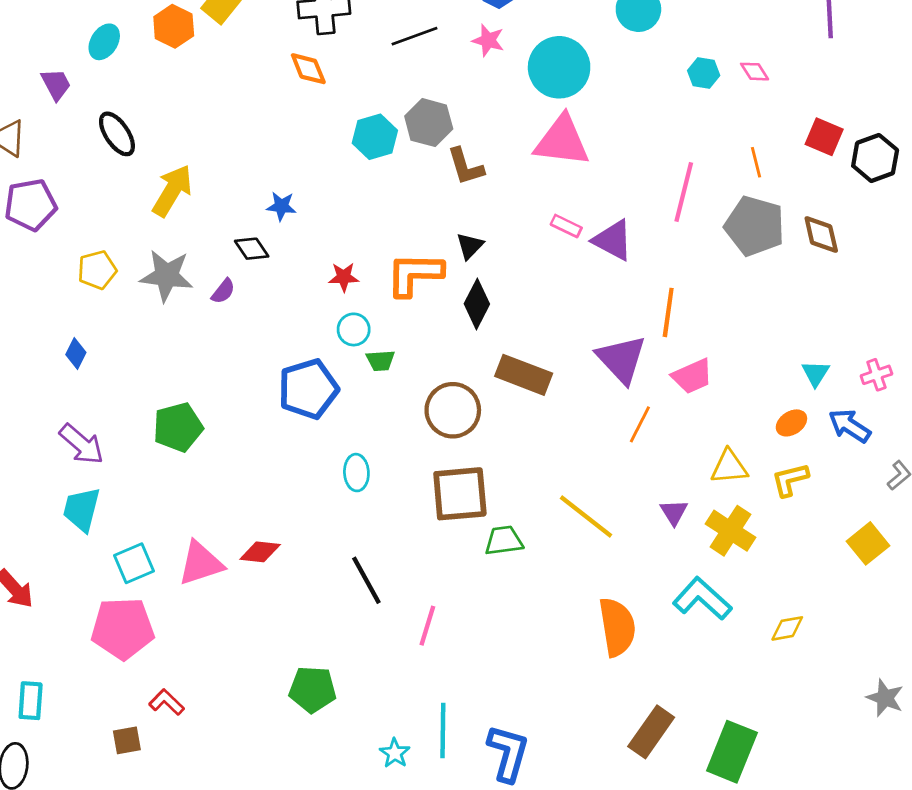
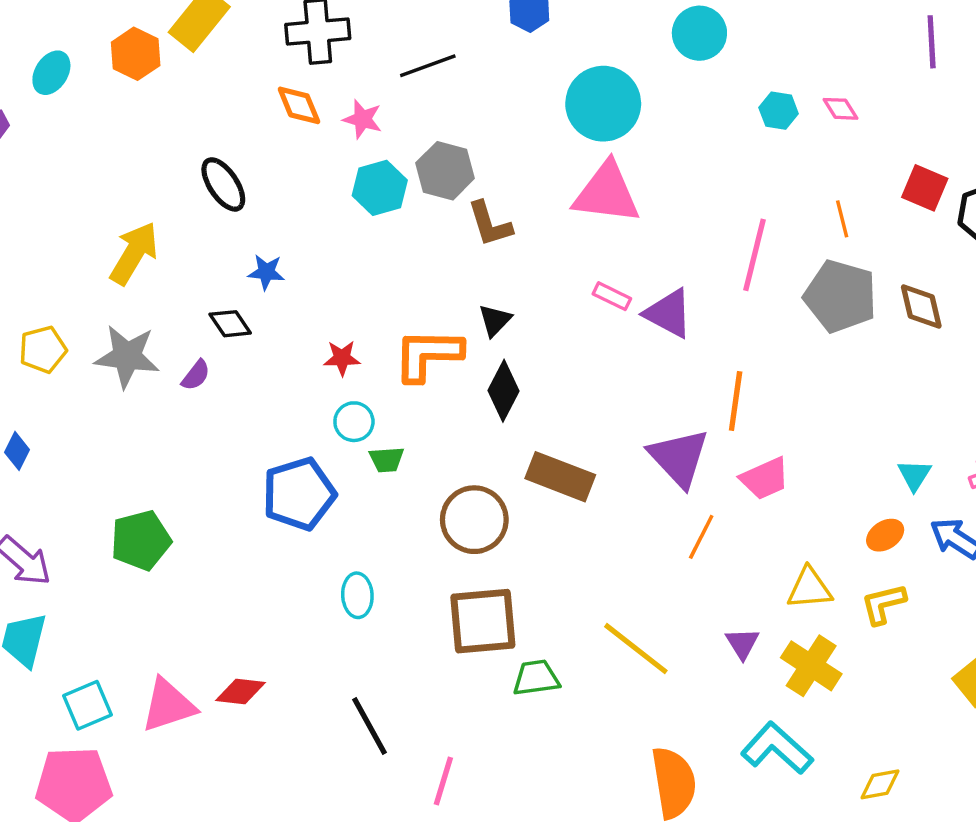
pink star: (488, 40) -> (363, 119), moved
black ellipse: (117, 134) -> (223, 184), moved

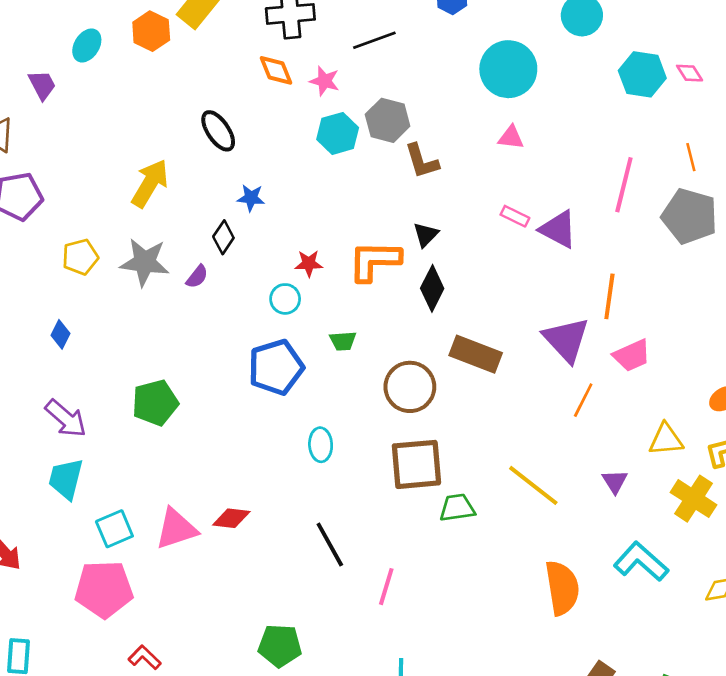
cyan hexagon: (779, 111) -> (642, 74), size x1.6
pink triangle: (607, 193) -> (511, 137), size x0.5
black diamond: (230, 324) -> (223, 237), turned 68
cyan circle: (354, 422) -> (285, 299), moved
yellow cross: (811, 666) -> (694, 499), moved

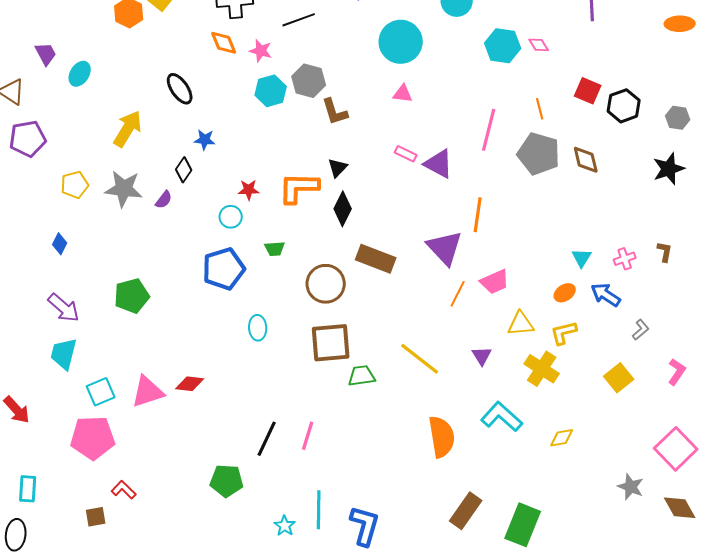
cyan ellipse: (87, 45) -> (80, 74), moved
pink trapezoid: (632, 355) -> (495, 282), moved
black line: (330, 545) -> (267, 439), moved, turned 54

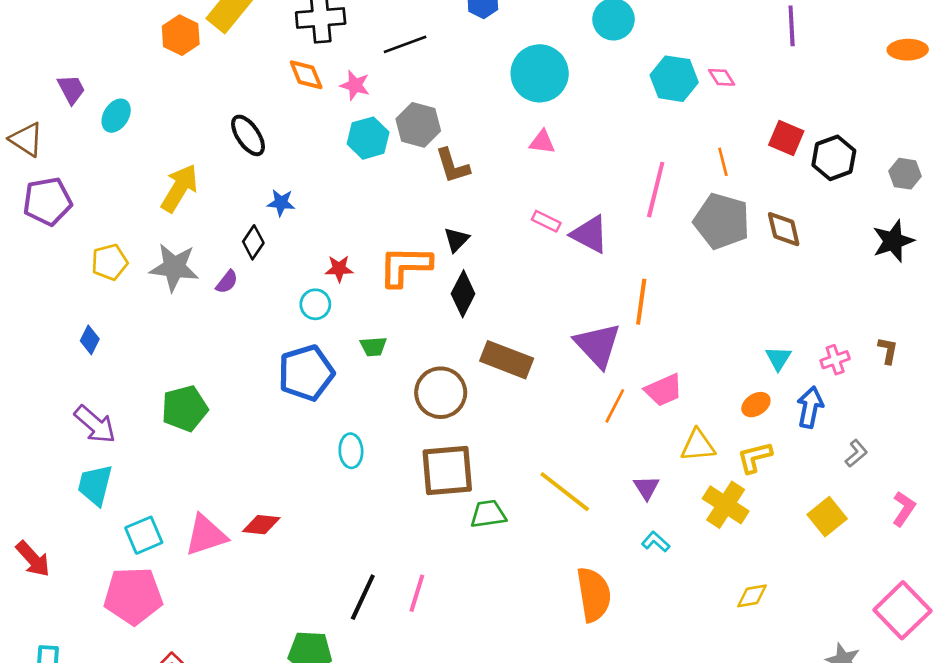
blue arrow: (606, 295) -> (810, 407), turned 68
cyan L-shape: (502, 417) -> (656, 542), moved, size x0.5

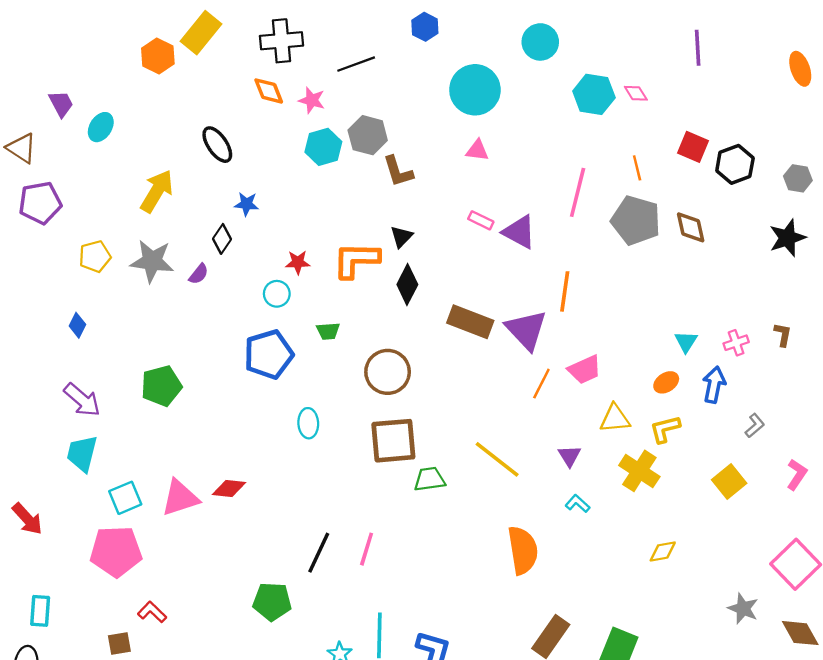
orange ellipse: (908, 50) -> (800, 69), turned 72
brown rectangle: (507, 360) -> (470, 322), moved

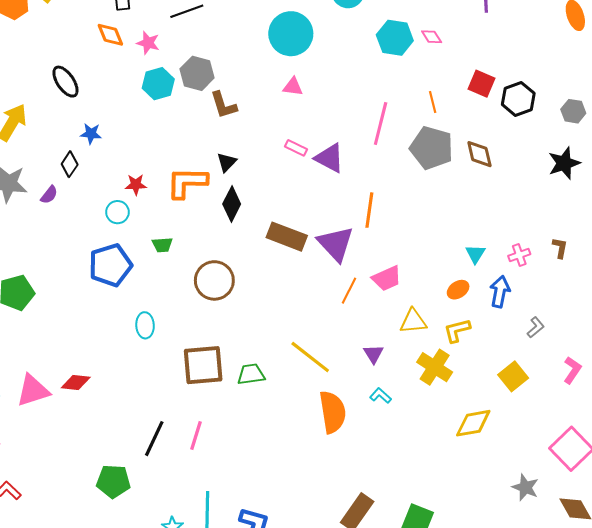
brown square: (393, 441) -> (203, 365), moved
orange semicircle: (523, 550) -> (333, 412), moved
yellow diamond: (663, 551) -> (473, 423), moved, size x1.5

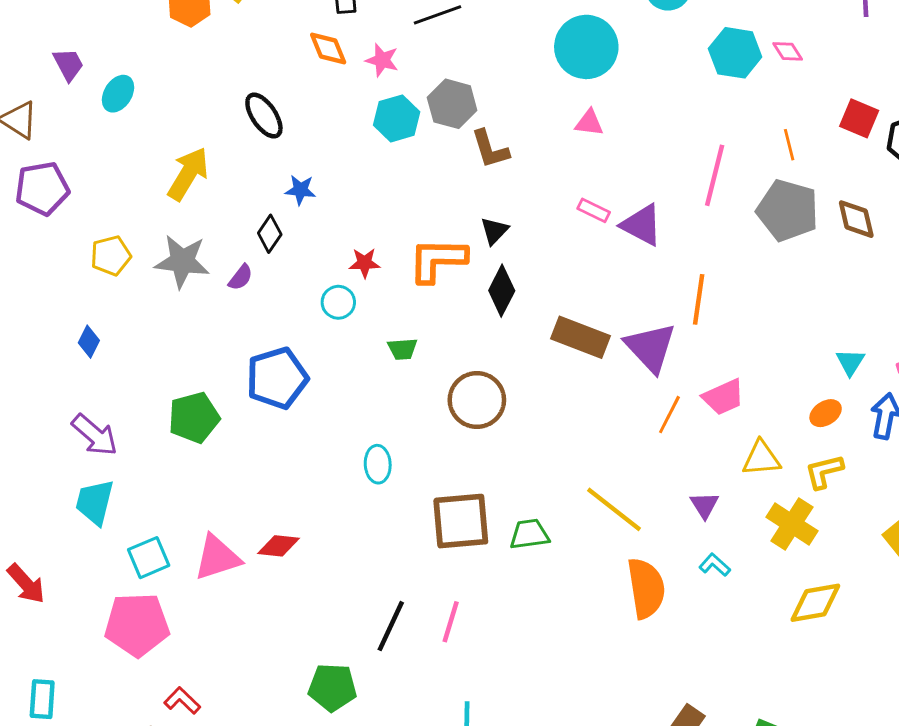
blue pentagon: (110, 265) -> (277, 378), moved
yellow diamond: (473, 423) -> (815, 603), moved

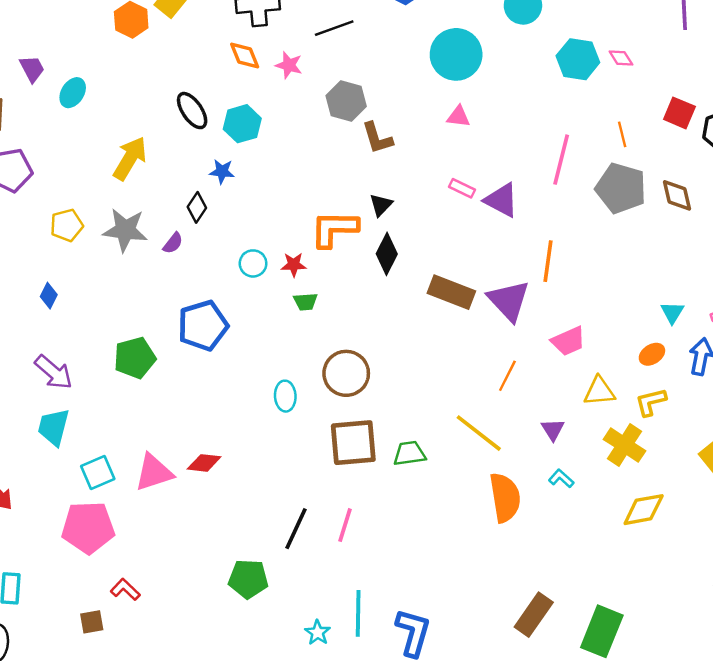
cyan hexagon: (397, 118) -> (242, 124), moved
red star: (365, 263) -> (294, 265), moved
brown circle: (477, 400) -> (346, 373), moved
orange line: (669, 415) -> (507, 376), moved

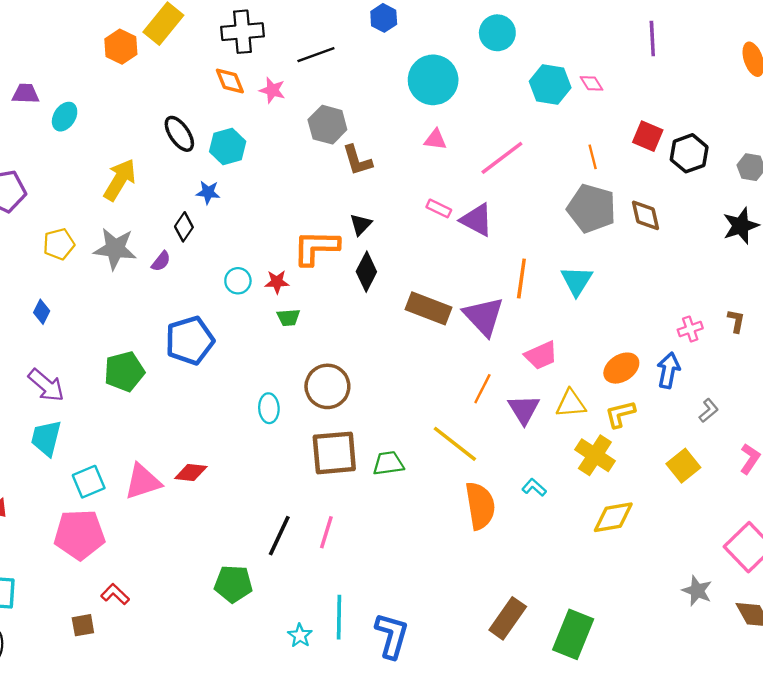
purple trapezoid: (32, 69) -> (26, 94), turned -60
pink line: (561, 160) -> (502, 158), moved, turned 39
cyan triangle: (672, 312) -> (577, 281), moved, size x1.4
orange ellipse: (652, 354) -> (621, 368), size x1.4
purple triangle: (553, 429) -> (524, 409), moved, size x1.4

